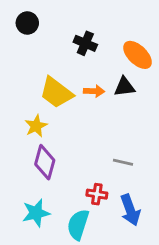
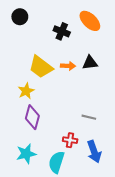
orange ellipse: (138, 55) -> (90, 21), moved

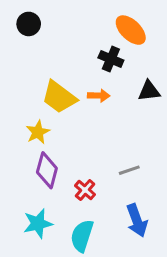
black cross: (62, 31) -> (111, 59), moved
black triangle: (90, 63) -> (149, 91), moved
gray line: (89, 117) -> (129, 170), turned -32
red cross: (70, 140) -> (85, 190), moved, turned 32

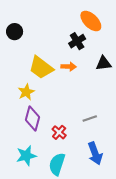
black circle: (29, 24) -> (15, 32), moved
black cross: (111, 59) -> (77, 41), turned 35

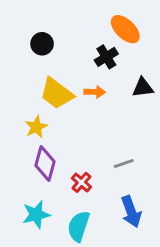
black circle: (15, 32) -> (42, 44), moved

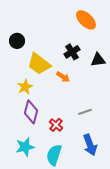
black circle: (42, 44) -> (17, 41), moved
black cross: (106, 57) -> (72, 52), moved
orange arrow: (95, 92) -> (63, 77), moved, turned 32

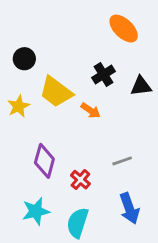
yellow star: (25, 87) -> (19, 106), moved

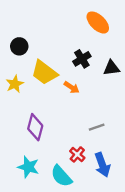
red cross: (80, 180) -> (77, 154), moved
cyan star: (36, 211) -> (28, 167), turned 30
cyan semicircle: (78, 223) -> (61, 176), turned -60

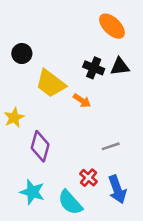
black cross: (82, 59) -> (94, 68), turned -36
black triangle: (111, 68) -> (120, 67), moved
yellow star: (15, 84) -> (14, 118), moved

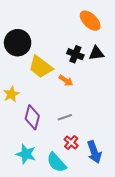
black circle: (22, 54) -> (18, 43), size x1.6
gray line: (111, 146) -> (65, 117), moved

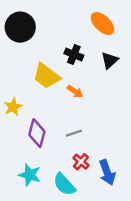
black circle: (18, 43) -> (20, 27), moved
black triangle: (96, 53) -> (110, 60), turned -35
black cross: (75, 54) -> (74, 54), moved

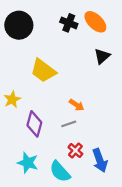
black cross: (74, 54) -> (69, 23), moved
orange arrow: (75, 91) -> (77, 105), moved

